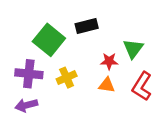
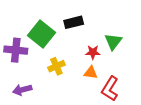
purple cross: (29, 74) -> (16, 50), moved
red L-shape: (142, 86) -> (110, 89), moved

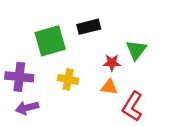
green square: (41, 34) -> (50, 41), turned 35
purple cross: (16, 50) -> (19, 77), moved
yellow cross: (56, 66) -> (68, 79), turned 35

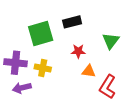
red star: (112, 63) -> (78, 51), moved
yellow cross: (68, 79) -> (43, 68), moved

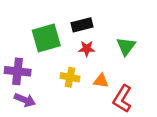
red star: (78, 51) -> (87, 49), moved
yellow cross: (43, 68) -> (70, 77), moved
purple arrow: (22, 88) -> (25, 100), turned -144

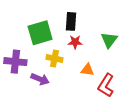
black rectangle: (82, 25) -> (71, 21), turned -72
yellow cross: (70, 77) -> (54, 59), moved
purple arrow: (25, 100) -> (40, 79), moved

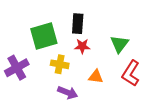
purple cross: (15, 62) -> (17, 68), turned -35
purple arrow: (40, 79) -> (68, 92), moved
red L-shape: (106, 85) -> (131, 73), moved

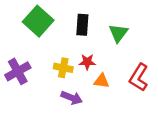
green square: (44, 36) -> (38, 21), moved, turned -32
green triangle: (120, 44) -> (118, 33), moved
red star: (82, 46) -> (87, 62), moved

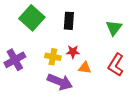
green triangle: (118, 33) -> (114, 28), moved
purple arrow: (72, 98) -> (60, 82), size x1.4

